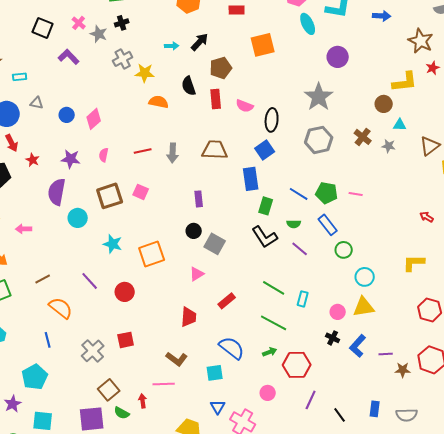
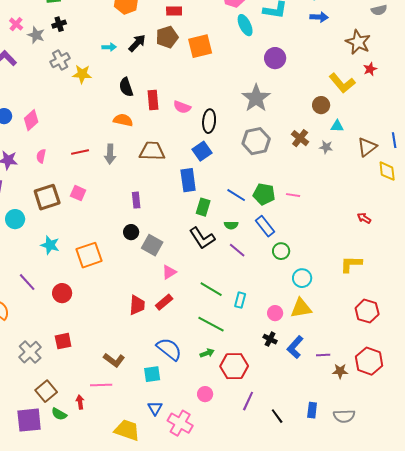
brown pentagon: (221, 68) -> (167, 37), moved
yellow L-shape: (405, 82) -> (342, 83), turned 56
orange semicircle: (159, 102) -> (123, 120), moved
pink triangle: (197, 274) -> (169, 272), moved
red trapezoid: (189, 317) -> (137, 305), moved

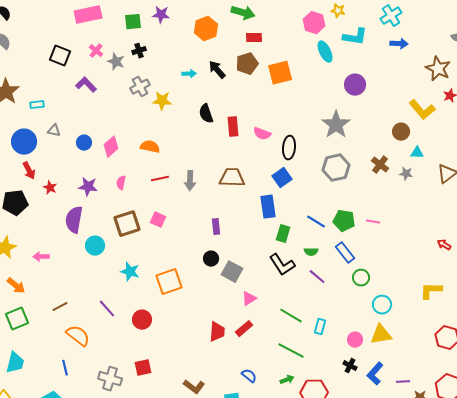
black arrow: (137, 43) -> (217, 70), turned -84
orange semicircle: (123, 120) -> (150, 147), moved
blue semicircle: (169, 349) -> (249, 376), size x0.6
gray cross: (30, 352) -> (110, 379), turned -30

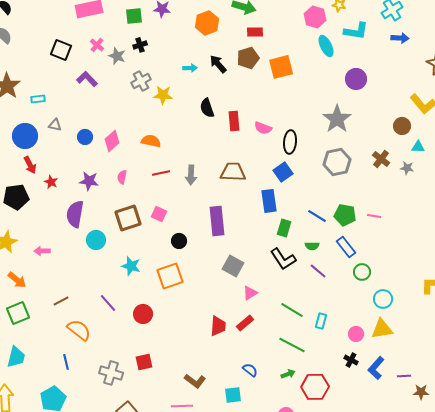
purple rectangle: (216, 227) -> (217, 221), size x1.8
black circle: (211, 259) -> (179, 241), moved

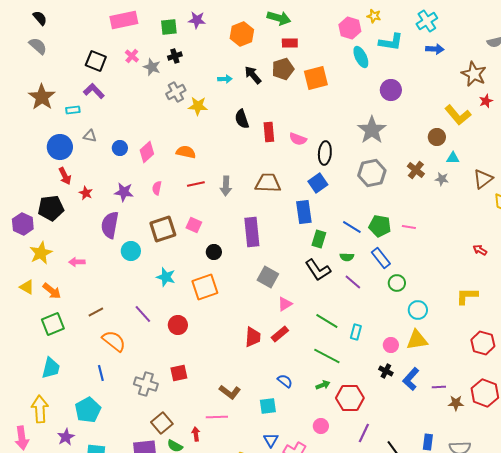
purple L-shape: (87, 79) -> (94, 91), moved

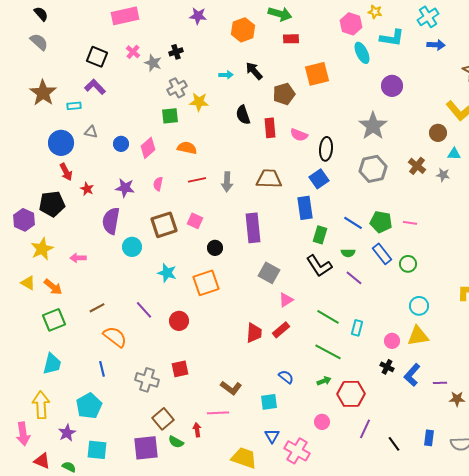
green square: (169, 27) -> (170, 116), moved
brown pentagon: (283, 69) -> (284, 94), moved
green circle: (397, 283) -> (408, 264), moved

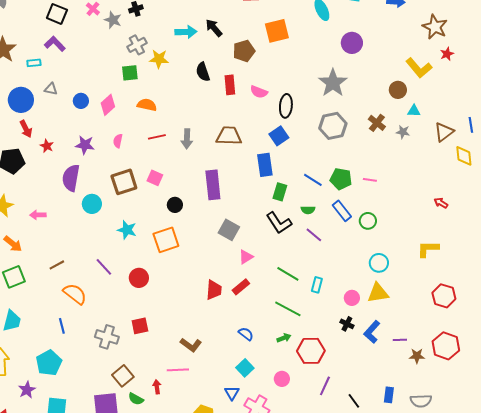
cyan arrow: (226, 75) -> (186, 32), size x1.5
cyan square: (269, 402) -> (245, 368), moved, turned -36

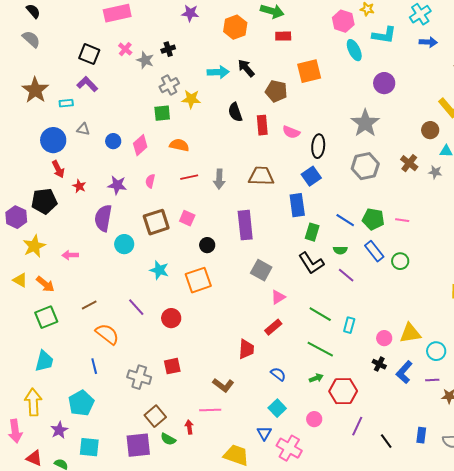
brown pentagon: (244, 51) -> (276, 91), turned 30
cyan circle: (379, 263) -> (436, 351), moved
red trapezoid: (214, 290) -> (246, 349), moved

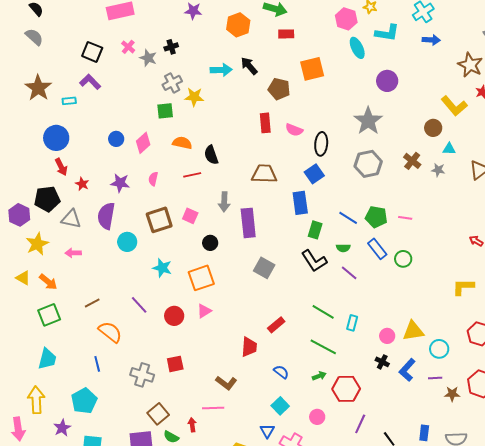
black semicircle: (235, 112) -> (211, 155), moved
gray triangle: (83, 129) -> (71, 219), moved, size x1.5
gray arrow: (219, 179) -> (224, 202), moved
pink triangle: (278, 297) -> (204, 311), moved

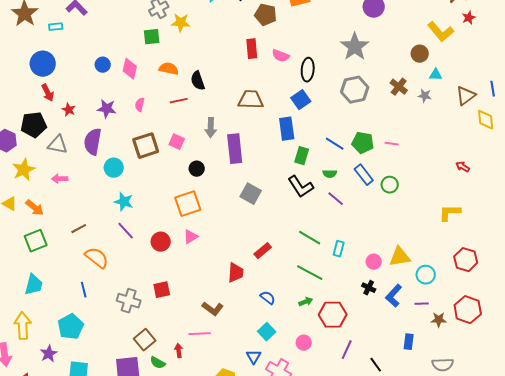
pink diamond: (143, 143) -> (130, 69), turned -35
cyan star: (162, 268) -> (124, 202), moved
blue rectangle: (424, 433) -> (409, 342), moved

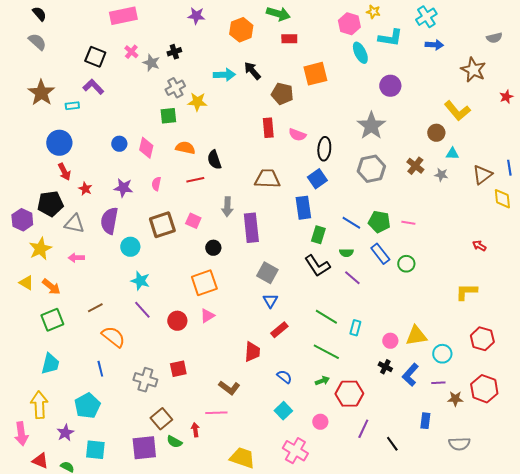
red star: (469, 18) -> (506, 97), moved
blue triangle: (254, 357) -> (270, 301), moved

